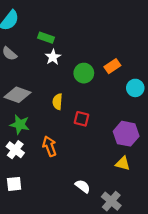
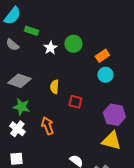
green rectangle: (46, 38) -> (31, 31), moved
green circle: (84, 73) -> (73, 44), moved
cyan circle: (135, 88) -> (105, 75), moved
yellow triangle: (123, 163) -> (111, 141), size x1.5

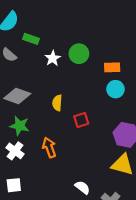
orange rectangle: (102, 56) -> (112, 67), turned 32
red square: (75, 102) -> (81, 120), turned -32

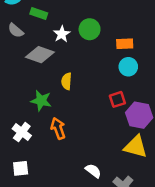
gray diamond: (17, 96) -> (40, 55), moved
red square: (81, 120) -> (117, 99), moved
green star: (20, 126) -> (41, 101), moved

